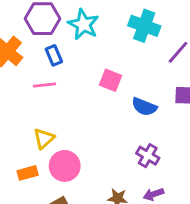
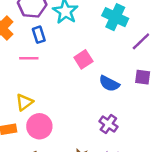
pink square: (111, 80) -> (83, 59), turned 30

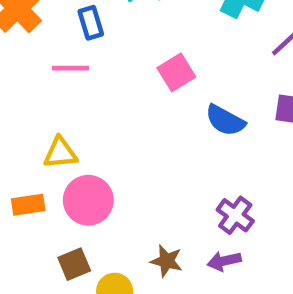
yellow triangle: (24, 102) -> (60, 153), turned 30
purple cross: (108, 124) -> (235, 215), moved

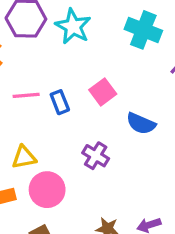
blue rectangle: (91, 23) -> (60, 102), moved
purple cross: (235, 215) -> (96, 156), moved

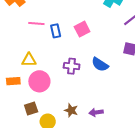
blue semicircle: (141, 124) -> (100, 64), moved
purple cross: (96, 156) -> (72, 66), turned -35

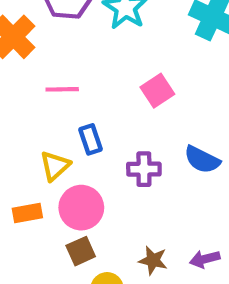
blue rectangle: (56, 31) -> (90, 139), moved
yellow triangle: (29, 60) -> (55, 166), turned -35
brown square: (31, 109) -> (81, 251), moved

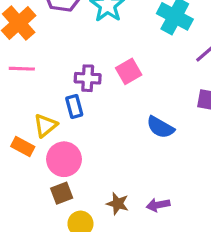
pink line: (62, 89) -> (22, 69), moved
purple cross: (144, 169) -> (88, 78), moved
orange rectangle: (27, 213) -> (23, 147), moved, turned 35

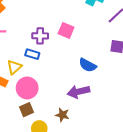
pink square: (129, 71) -> (66, 30), turned -35
blue rectangle: (74, 106) -> (32, 54), turned -56
purple arrow: (158, 205) -> (79, 92), moved, size x1.5

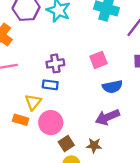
pink square: (66, 30) -> (98, 60), moved, turned -35
blue semicircle: (88, 65) -> (112, 87), turned -30
brown square: (26, 110) -> (66, 143), moved

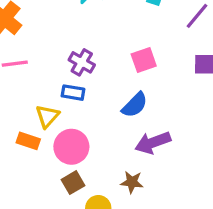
purple cross: (55, 63) -> (82, 62), turned 36
blue semicircle: (112, 87) -> (135, 105), moved, turned -36
brown square: (66, 143) -> (73, 183), moved

